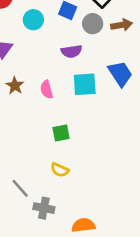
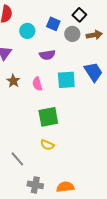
purple semicircle: (72, 51) -> (47, 55), moved
green square: (61, 133) -> (48, 117), size x1.5
gray cross: (44, 208) -> (35, 185), moved

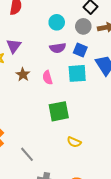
blue square: (53, 24) -> (80, 50), moved
cyan circle: (27, 31) -> (57, 22), moved
yellow semicircle: (47, 145) -> (74, 142), moved

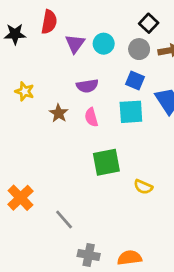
purple triangle: (14, 46) -> (75, 44), moved
purple semicircle: (58, 48) -> (87, 86), moved
yellow semicircle: (74, 142) -> (143, 187), moved

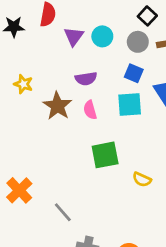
brown star: (59, 113) -> (57, 106), size x1.5

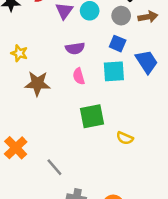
brown star: (57, 106) -> (37, 84), moved, turned -30

